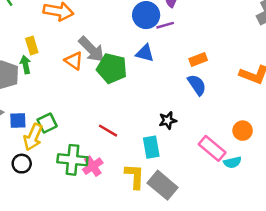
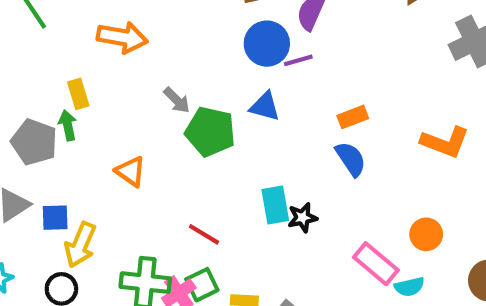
gray arrow: (91, 49) -> (177, 100), size x0.6
orange triangle: (74, 61) -> (131, 171), moved
green square: (47, 123) -> (202, 285), moved
cyan rectangle: (151, 147) -> (275, 205), moved

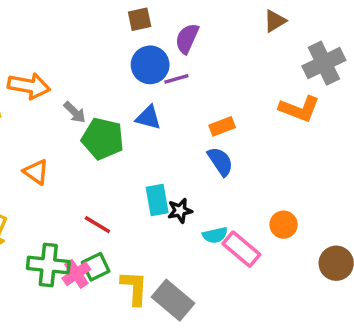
orange arrow: (122, 37) -> (29, 86), moved
orange L-shape: (445, 142) -> (299, 109), moved
cyan semicircle: (409, 287) -> (215, 235), moved

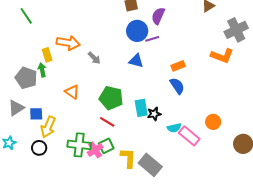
green pentagon: (103, 139) -> (111, 98), moved

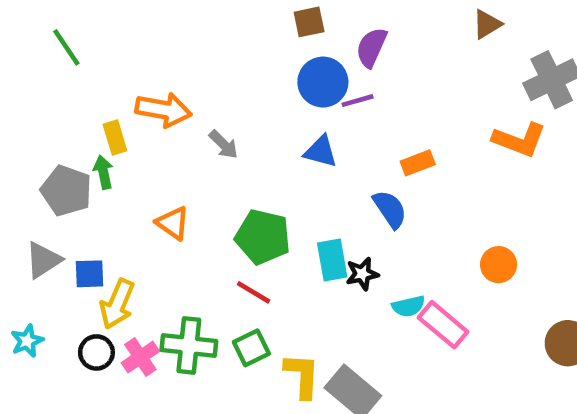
blue semicircle: (177, 86) -> (390, 209), moved
orange circle: (213, 122) -> (499, 265), moved
pink cross: (95, 150) -> (140, 357), moved

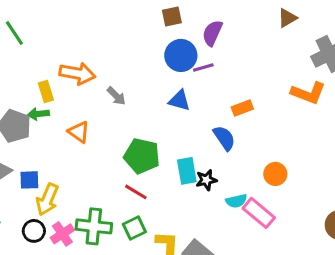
green arrow: (103, 172) -> (38, 114), turned -84
orange triangle: (173, 223) -> (79, 132), moved
orange circle: (499, 265) -> (275, 174), moved

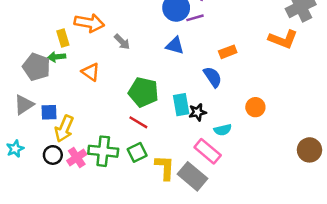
pink rectangle: (259, 213) -> (208, 151), moved

